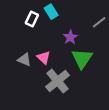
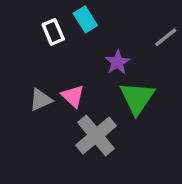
white rectangle: (32, 19) -> (53, 32), turned -48
gray triangle: (24, 60) -> (41, 100), turned -48

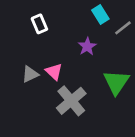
cyan rectangle: (85, 19) -> (100, 15), moved
green triangle: (137, 98) -> (116, 82), moved

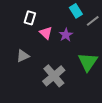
white rectangle: (39, 24) -> (30, 18), turned 40
pink triangle: (54, 72) -> (46, 33), moved

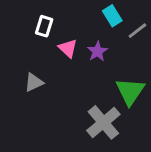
gray cross: (54, 76) -> (103, 122), moved

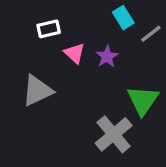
white rectangle: (44, 26) -> (49, 29), turned 60
gray triangle: (34, 82) -> (37, 91), size x1.5

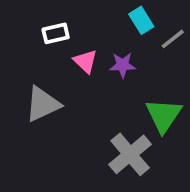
purple star: (107, 56) -> (123, 65), turned 30

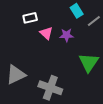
gray triangle: (43, 104) -> (16, 75), moved
gray cross: (130, 154) -> (50, 88), moved, turned -30

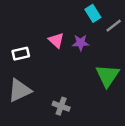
white rectangle: (30, 18) -> (21, 54), moved
gray cross: (50, 88) -> (61, 106), size x0.6

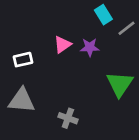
pink triangle: (56, 40) -> (62, 45), turned 42
gray triangle: (20, 90) -> (22, 100), turned 30

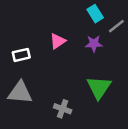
purple star: (90, 47) -> (94, 44), moved
green triangle: (120, 84) -> (99, 87), moved

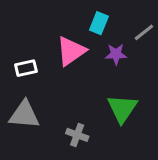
cyan rectangle: (95, 14) -> (99, 23), moved, turned 54
pink triangle: (58, 41) -> (71, 51), size x1.5

